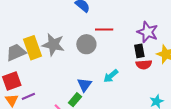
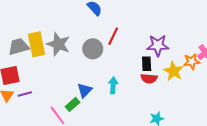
red line: (104, 29) -> (113, 36), turned -72
purple star: (148, 32) -> (158, 45), turned -30
cyan arrow: (111, 76) -> (113, 85), turned 126

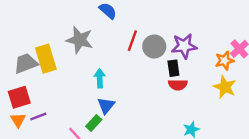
gray star: (58, 44) -> (80, 40), moved
gray circle: (93, 49) -> (154, 47), moved
yellow star: (173, 71) -> (225, 87), moved
cyan arrow: (113, 85) -> (100, 78), moved

